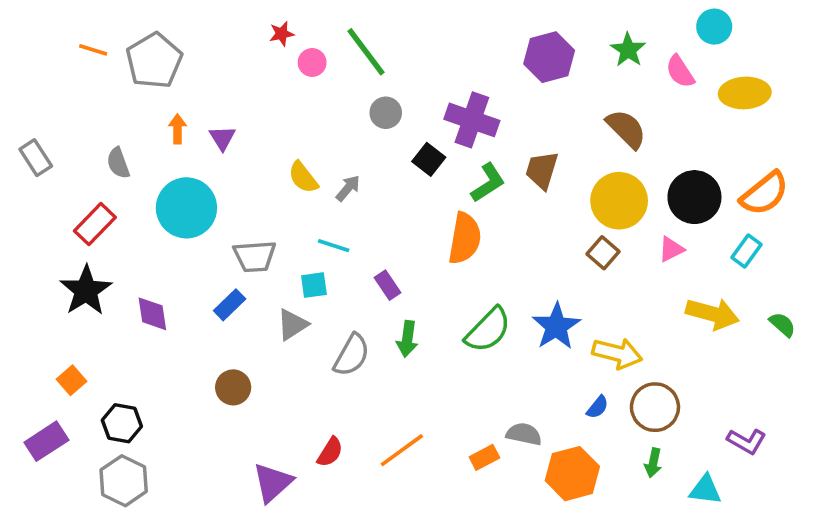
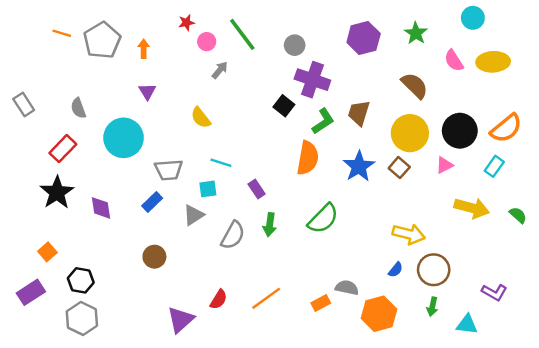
pink semicircle: (680, 71) -> (454, 61), moved
gray circle: (386, 113) -> (295, 45), moved
orange arrow: (177, 129) -> (144, 49), moved
gray arrow: (348, 188) -> (220, 70), moved
blue star: (556, 326) -> (359, 166), moved

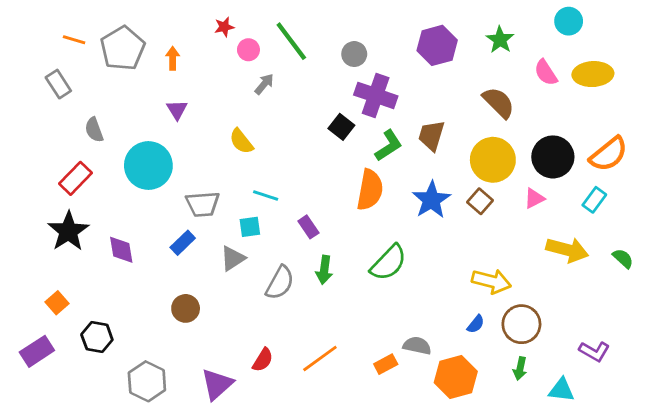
gray rectangle: (24, 105) -> (58, 84), moved
gray hexagon: (82, 318) -> (147, 381), moved

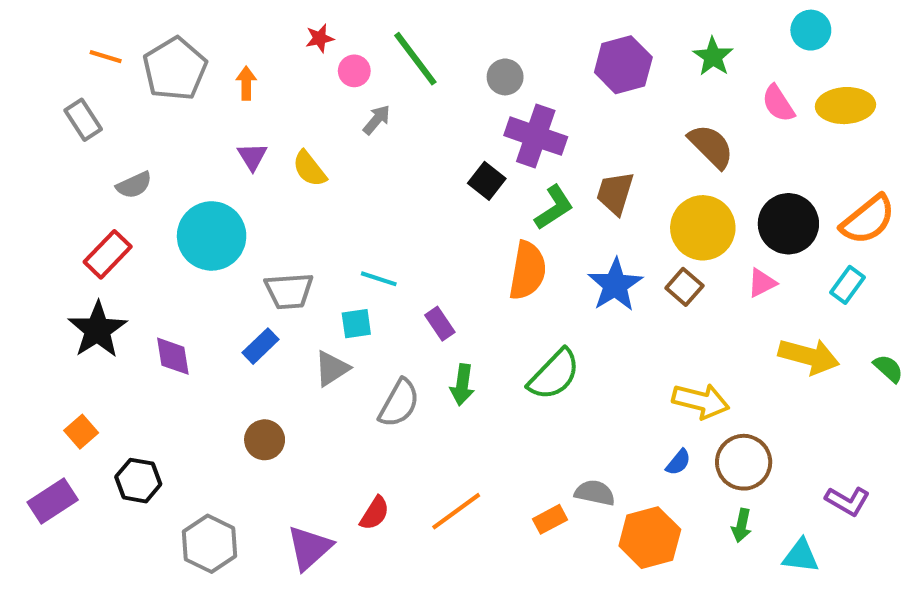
gray semicircle: (94, 130) -> (134, 185), turned -95
yellow semicircle: (241, 141) -> (309, 169), moved

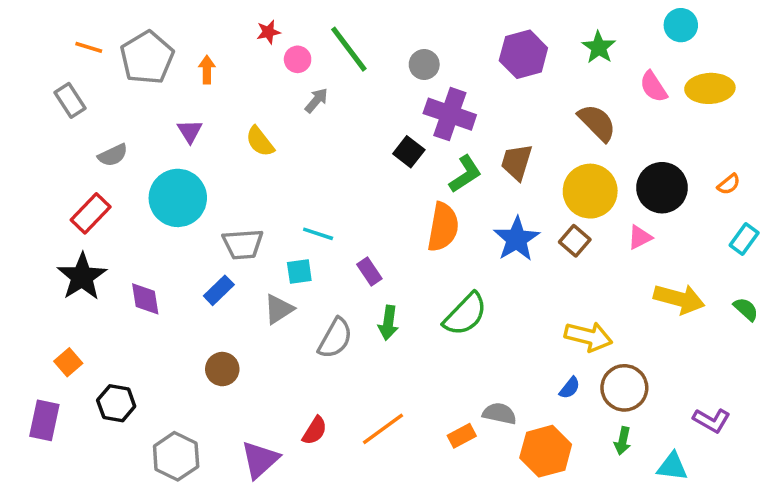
purple triangle: (252, 156) -> (190, 131), moved
orange semicircle: (868, 220) -> (729, 184), size x0.5
cyan rectangle: (848, 285) -> (744, 239), moved
purple rectangle: (53, 501) -> (44, 420), turned -45

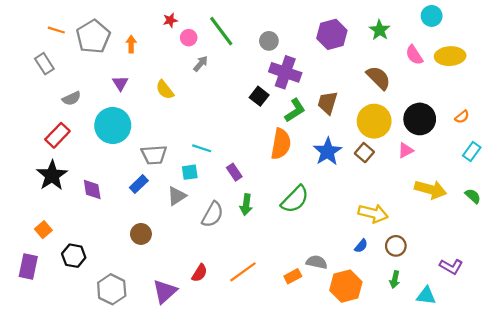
brown circle: (624, 388) -> (396, 246), size x0.7

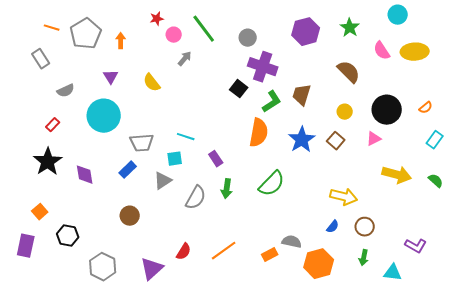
yellow circle: (374, 121) -> (345, 112), size x0.5
red rectangle: (57, 135) -> (53, 125), size x0.6

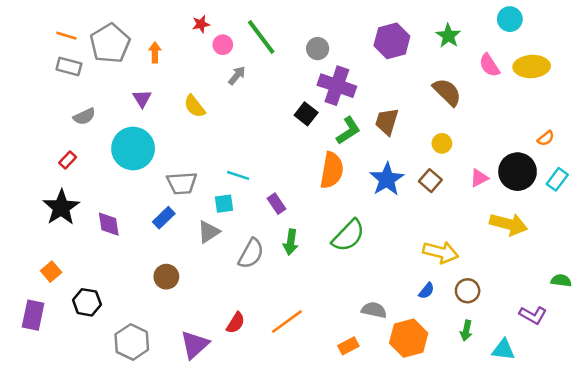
gray rectangle: (41, 59) -> (69, 66), moved, turned -42
black circle: (387, 110) -> (518, 172), moved
green semicircle: (436, 181) -> (561, 281), moved, turned -35
orange rectangle: (270, 255) -> (348, 346), moved

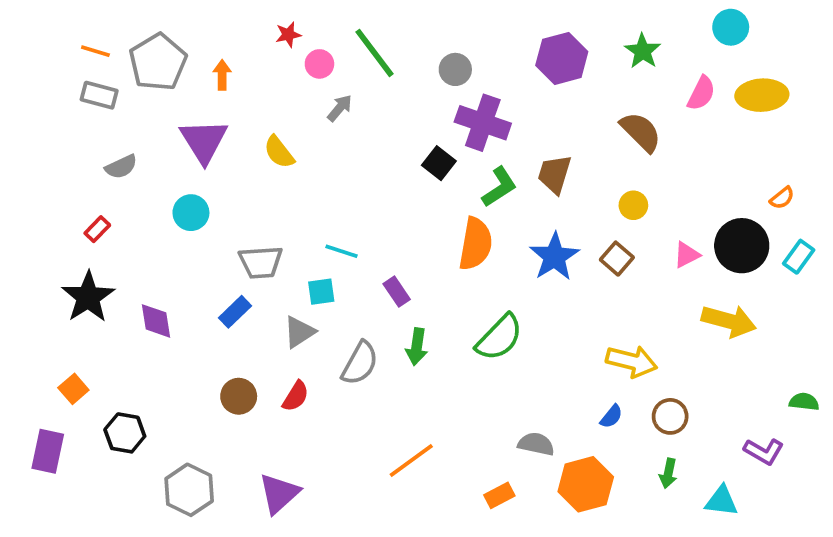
pink semicircle: (489, 65) -> (701, 93), turned -120
purple triangle: (142, 99) -> (204, 141), size x1.8
cyan circle: (133, 149) -> (191, 213), size x0.6
red semicircle: (236, 323) -> (296, 396), moved

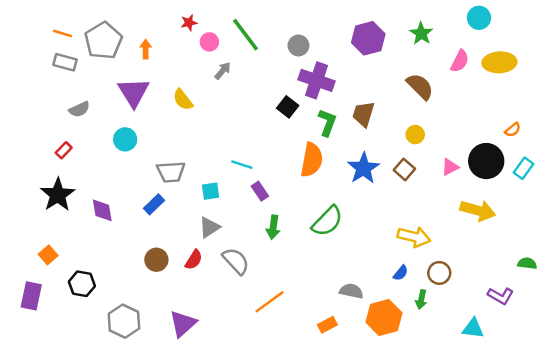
green L-shape: (499, 187) -> (327, 123), turned -36
cyan line: (341, 251) -> (242, 165), moved
gray triangle: (299, 332) -> (209, 227), moved
gray semicircle: (360, 363) -> (236, 261), moved, turned -72
green arrow: (668, 473) -> (421, 299), moved

